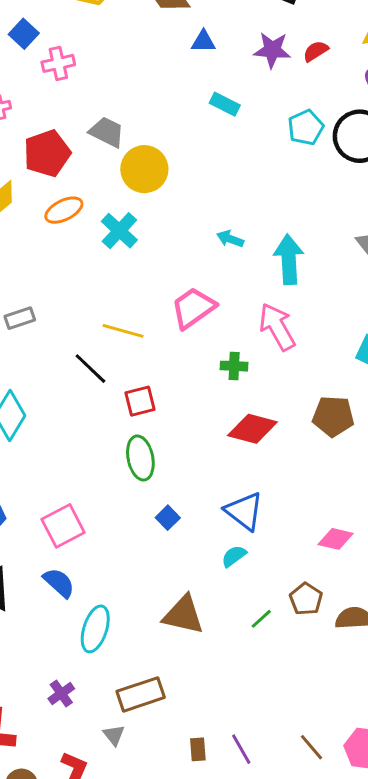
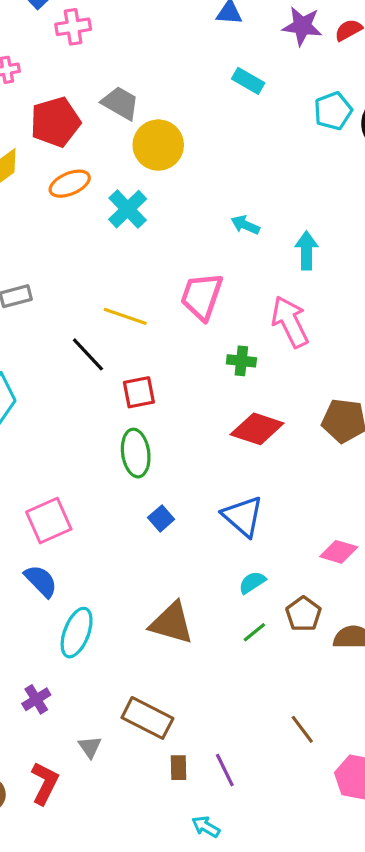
cyan arrow: (289, 259) -> (306, 251), size x0.7
pink trapezoid: (193, 308) -> (202, 296), turned -39
cyan semicircle: (234, 556) -> (252, 582), moved
brown rectangle: (141, 694) -> (147, 718), moved, turned 42
brown line: (312, 747) -> (302, 729), moved

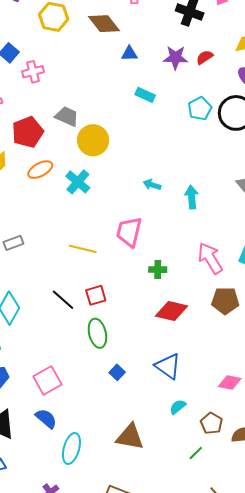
pink arrow: (290, 322) -> (210, 258), moved
black line: (88, 354) -> (63, 300), moved
green line: (254, 632) -> (196, 453), moved

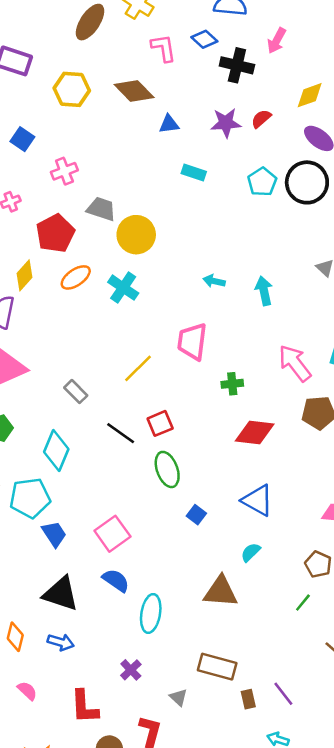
pink cross: (33, 72) -> (64, 171), moved
gray rectangle: (13, 243) -> (76, 392), moved, turned 72
yellow line: (83, 249) -> (138, 368), turned -52
cyan semicircle: (178, 407) -> (251, 552), moved

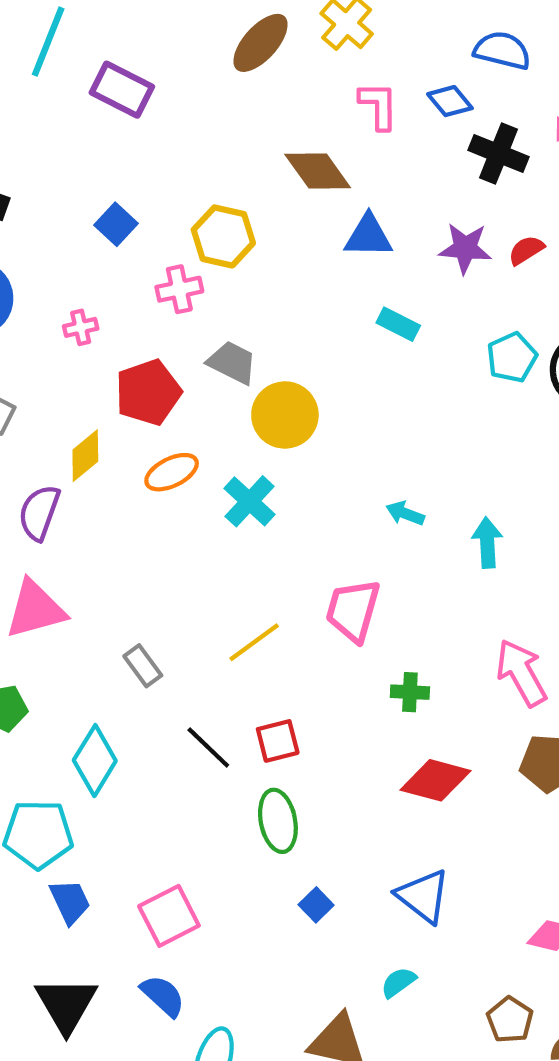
yellow hexagon: (72, 89) -> (223, 236), moved
blue triangle: (169, 124) -> (368, 236), size x1.4
black triangle: (61, 594) -> (66, 1005), turned 33

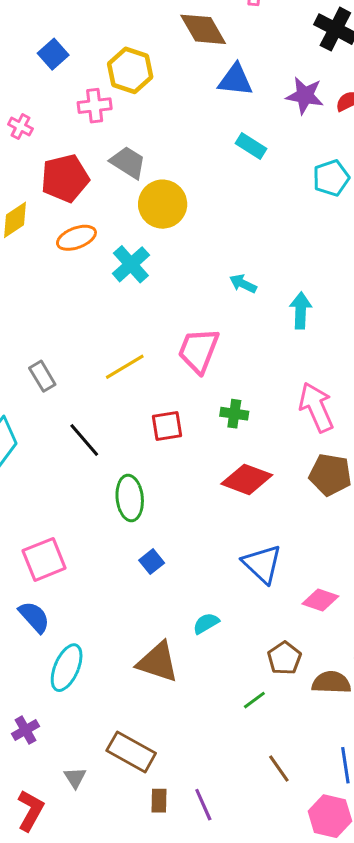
pink cross: (81, 327) -> (20, 127), turned 35
red square: (278, 741) -> (167, 426), moved
blue triangle: (423, 896) -> (262, 564), moved

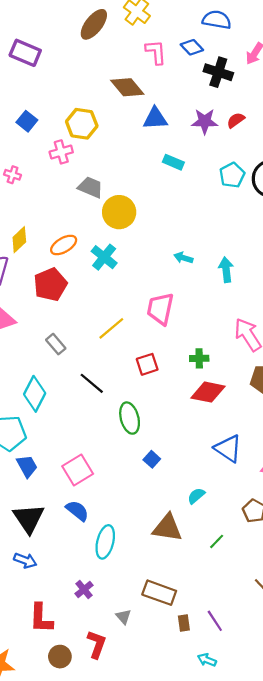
red pentagon: (65, 178) -> (50, 284), moved
green cross: (234, 414) -> (199, 358), moved
green line: (254, 700) -> (217, 541), moved

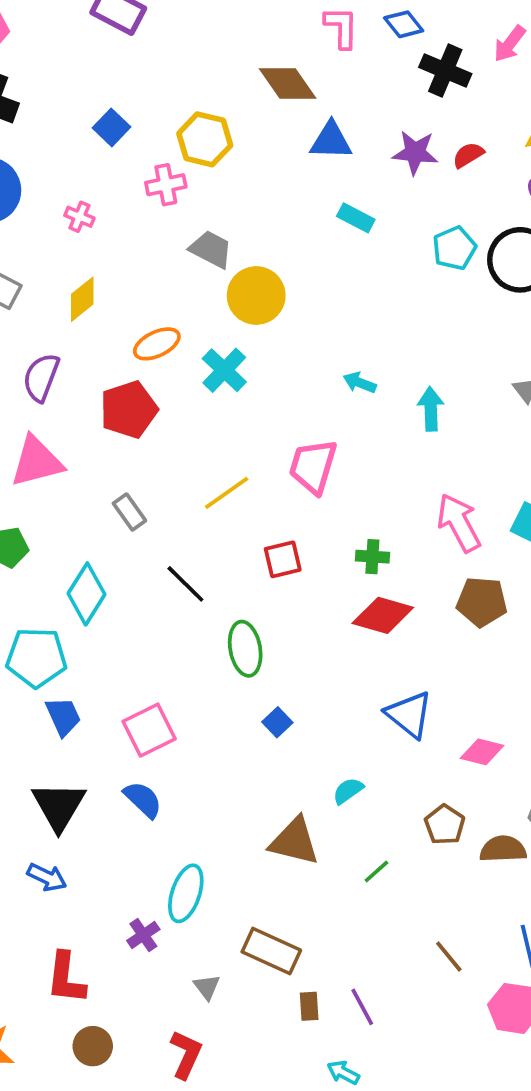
yellow diamond: (19, 240) -> (82, 299), moved
cyan ellipse: (105, 542) -> (186, 893), moved
red L-shape: (97, 644) -> (186, 1054), moved

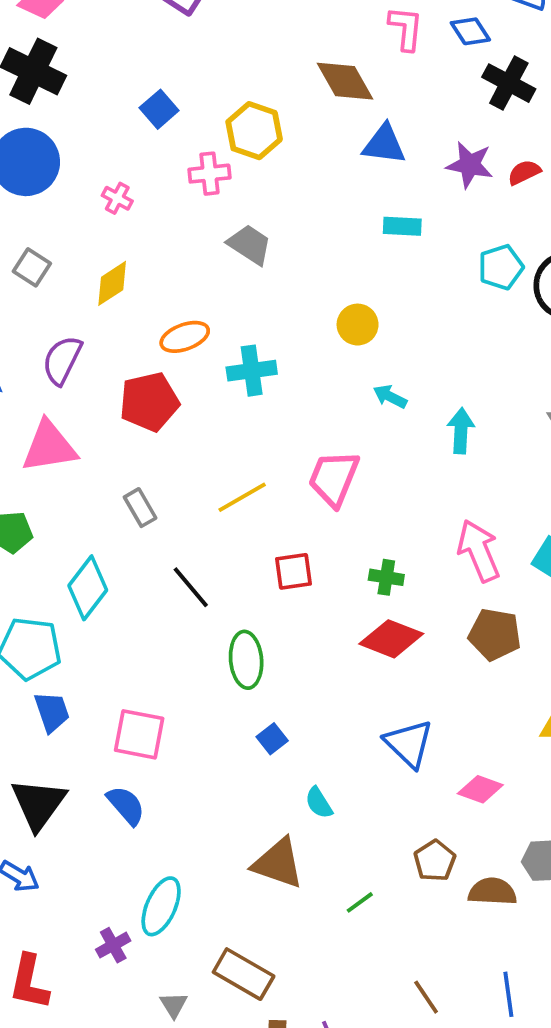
cyan rectangle: (356, 218) -> (402, 226), turned -30
yellow circle: (256, 296) -> (358, 325), moved, size x0.7
cyan cross: (224, 370) -> (252, 371), turned 33
pink square: (149, 730) -> (139, 734), turned 32
cyan semicircle: (348, 791) -> (319, 803), moved, turned -92

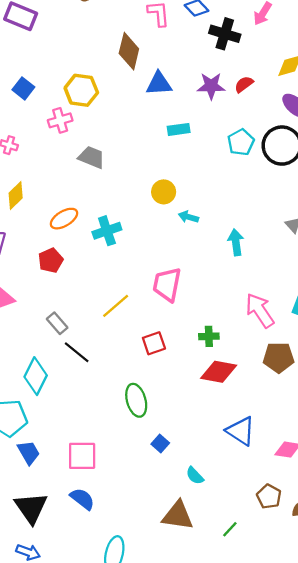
brown diamond: (345, 81) -> (129, 51), turned 54
cyan arrow: (390, 397) -> (188, 217), moved
red pentagon: (149, 402) -> (51, 260), size x0.7
black line: (191, 587) -> (77, 352), moved

